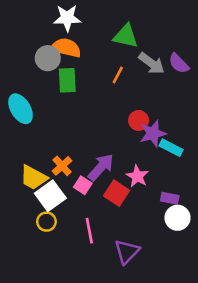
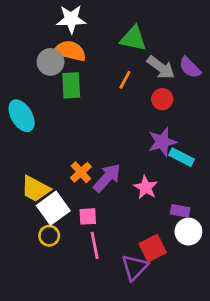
red circle: (139, 120) -> (162, 99), moved
orange cross: (62, 166) -> (81, 172), moved
pink square: (83, 185) -> (88, 216), moved, turned -36
red square: (117, 193) -> (153, 248), moved, turned 30

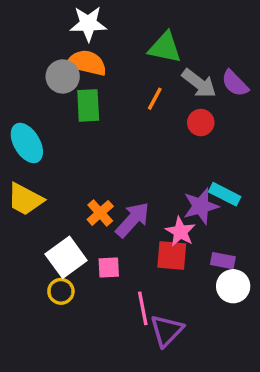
purple star: (162, 142) -> (201, 206), moved
yellow trapezoid: (35, 189) -> (25, 199), moved
pink line: (95, 245) -> (143, 308), moved
red square: (153, 248) -> (172, 256), moved, turned 32

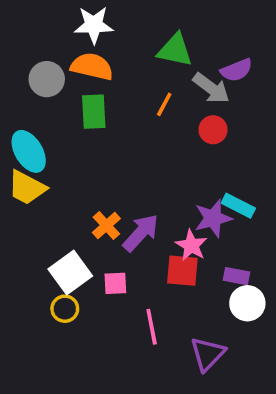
gray circle: (63, 77) -> (47, 79), moved
purple semicircle: (235, 83) -> (237, 70), moved, turned -68
yellow trapezoid: (25, 199) -> (27, 188), moved
purple triangle: (167, 331) -> (208, 354), moved

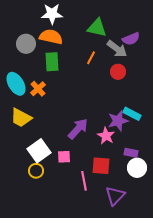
yellow trapezoid: (27, 188) -> (21, 118), moved
orange cross: (106, 226) -> (38, 89), moved
red square: (182, 271) -> (101, 166), moved

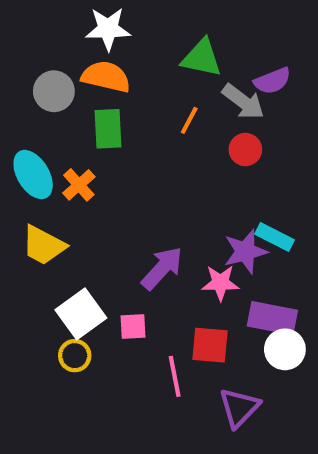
pink star: (106, 136) -> (220, 283), turned -30
purple rectangle: (131, 153) -> (272, 318), size x1.6

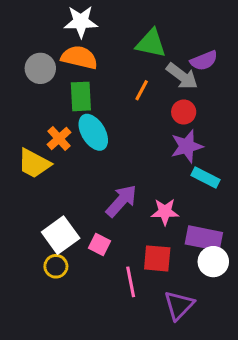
cyan ellipse: (33, 175) -> (93, 132), moved
yellow trapezoid: (43, 245) -> (34, 163), moved
purple star: (245, 252) -> (187, 146), moved
pink square: (133, 326) -> (100, 244), turned 30

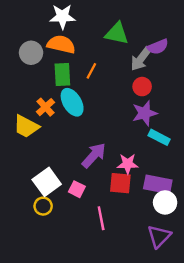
gray arrow: (182, 76) -> (141, 59), turned 90
orange line: (142, 90) -> (91, 71), moved
red square: (157, 258) -> (120, 183), moved
purple triangle: (179, 305) -> (159, 236), moved

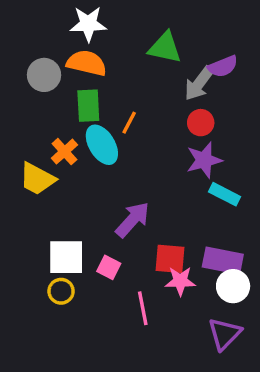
orange line: (91, 71) -> (129, 123), moved
pink star: (128, 164) -> (180, 281), moved
white square: (47, 182) -> (66, 257), turned 36

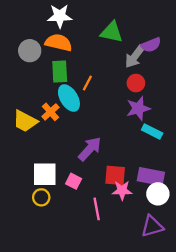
orange cross: (64, 152) -> (50, 112), moved
purple triangle: (225, 334) -> (152, 226), turned 30

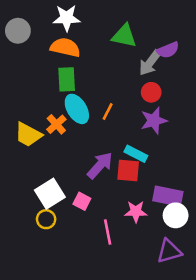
gray circle: (30, 51) -> (18, 31), moved
orange line: (87, 83) -> (108, 112), moved
cyan rectangle: (152, 132) -> (136, 154), moved
white square: (45, 174) -> (50, 194), turned -32
red square: (115, 175) -> (128, 170), moved

